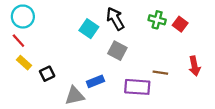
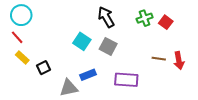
green cross: (157, 20) -> (145, 18), turned -35
cyan square: (89, 29) -> (82, 41), moved
brown line: (160, 73) -> (159, 59), moved

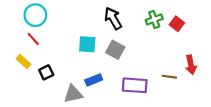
cyan circle: (21, 15) -> (35, 15), moved
red line: (17, 37) -> (33, 39), moved
cyan square: (82, 41) -> (87, 44), turned -30
brown line: (159, 59) -> (169, 77), moved

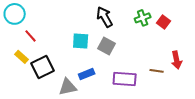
cyan circle: (35, 15) -> (15, 14), moved
black square: (46, 72) -> (43, 67), size x1.6

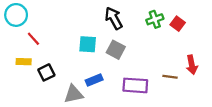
yellow rectangle: (22, 57) -> (24, 62), turned -40
black square: (43, 67) -> (46, 72), size x0.7

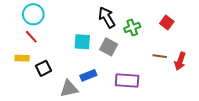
cyan circle: (16, 15) -> (33, 14), moved
green cross: (155, 19) -> (132, 28), moved
red arrow: (192, 65) -> (180, 61), turned 30
brown line: (170, 77) -> (160, 56), moved

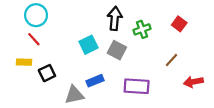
black arrow: (107, 17) -> (115, 18), turned 35
cyan square: (82, 42) -> (88, 45), turned -30
brown line: (160, 56) -> (172, 60), turned -56
red arrow: (180, 61) -> (193, 82), moved, turned 60

